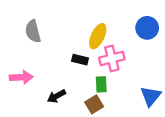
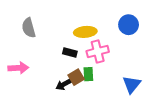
yellow ellipse: (98, 36) -> (85, 32), turned 60
black arrow: (57, 96) -> (64, 84), moved
brown square: (94, 104) -> (76, 77), moved

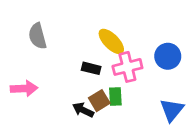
blue circle: (129, 25) -> (168, 56), moved
yellow ellipse: (85, 32) -> (111, 41), turned 50
black arrow: (64, 84) -> (83, 110), turned 56

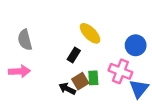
gray semicircle: (37, 36) -> (25, 40), moved
pink cross: (127, 67) -> (120, 71), moved, turned 35
black rectangle: (91, 68) -> (74, 55), turned -72

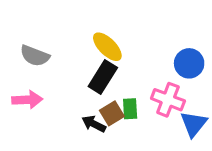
yellow ellipse: (90, 33) -> (107, 47), moved
gray semicircle: (25, 40) -> (35, 56), turned -54
black rectangle: (74, 55) -> (103, 77), size x1.5

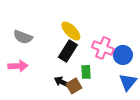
blue circle: (189, 63) -> (123, 55), moved
pink cross: (168, 100) -> (103, 48), moved
brown square: (112, 113) -> (74, 86), moved

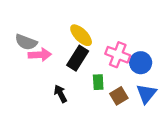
pink arrow: (18, 66) -> (40, 55), moved
black arrow: (62, 82) -> (60, 94), moved, turned 35
brown square: (74, 86) -> (119, 96), moved

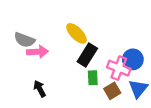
pink cross: (118, 55) -> (119, 68), moved
black rectangle: (78, 58) -> (87, 55), moved
black arrow: (60, 94) -> (40, 89), moved

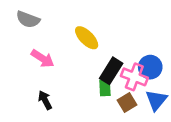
gray semicircle: (24, 40) -> (28, 19), moved
pink arrow: (37, 52) -> (43, 59), turned 36
black rectangle: (87, 55) -> (111, 71), moved

